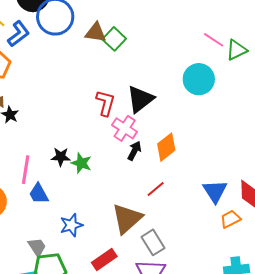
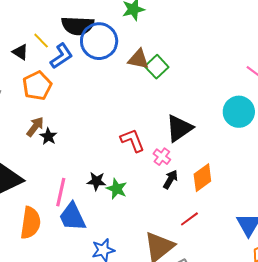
red L-shape: (105, 103) -> (132, 140), moved, turned -40
pink cross: (125, 128) -> (162, 157), size x0.7
blue trapezoid: (39, 194) -> (72, 217), size x1.4

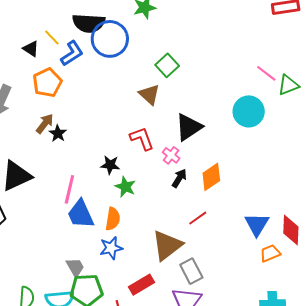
brown triangle: (138, 59) -> (149, 95), moved, turned 30
black star: (96, 181) -> (110, 165), moved
orange semicircle: (30, 223) -> (113, 219), moved, size x0.7

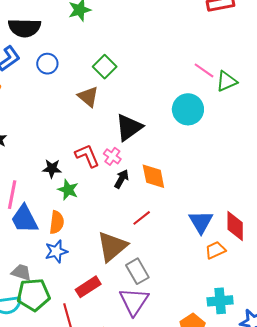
blue circle: (110, 39) -> (47, 64), moved, size x0.6
red L-shape: (142, 139) -> (87, 156), moved
orange diamond: (211, 177) -> (153, 176), turned -64
gray trapezoid: (75, 267) -> (21, 272), turned -40

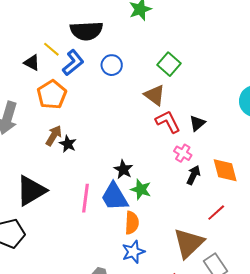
black triangle: (129, 127) -> (197, 123), size x0.6
red L-shape: (87, 156) -> (168, 122), moved
black star: (52, 169) -> (123, 169), turned 30
blue trapezoid: (24, 219) -> (115, 197), moved

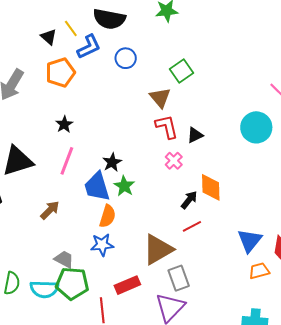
brown arrow: (54, 136) -> (50, 210), moved
black arrow: (193, 175) -> (189, 200), moved
pink line: (85, 198) -> (67, 161), moved

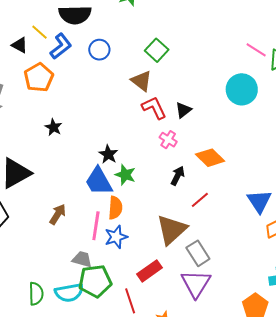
pink line: (67, 161) -> (96, 226), moved
orange diamond: (211, 187) -> (210, 158), turned -32
black arrow: (189, 200) -> (178, 176), moved

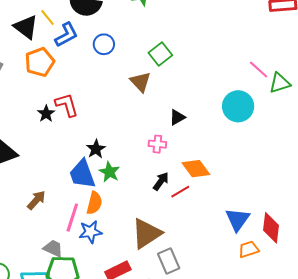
black triangle: (20, 45) -> (26, 27), size x1.5
red L-shape: (154, 108) -> (67, 105), moved
pink cross: (168, 140) -> (157, 144), turned -36
red line: (200, 200) -> (180, 192), moved

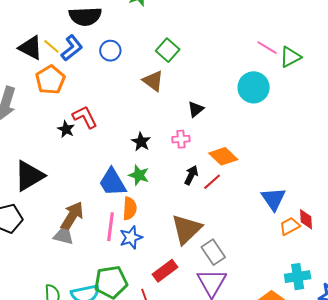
yellow line: (48, 17) -> (51, 46), moved
black star: (96, 149) -> (141, 142), moved
brown arrow: (36, 200) -> (72, 216), size x1.4
red diamond: (271, 228) -> (306, 219), moved, size x0.7
gray trapezoid: (53, 248) -> (63, 236), moved

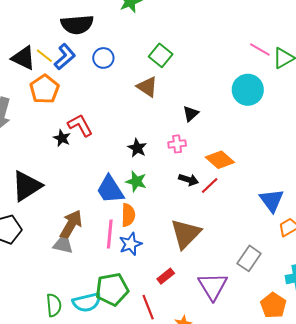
black arrow: (191, 175) -> (189, 180), turned 84
gray rectangle: (213, 252) -> (249, 258), moved, turned 70
red rectangle: (165, 271) -> (166, 276), size x0.7

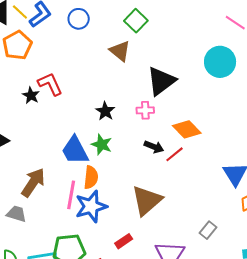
black triangle: (191, 114) -> (161, 81), size x1.8
blue star: (131, 244) -> (91, 206), size x1.4
gray trapezoid: (63, 245) -> (16, 214), moved
gray rectangle: (249, 258) -> (208, 230), size x0.7

